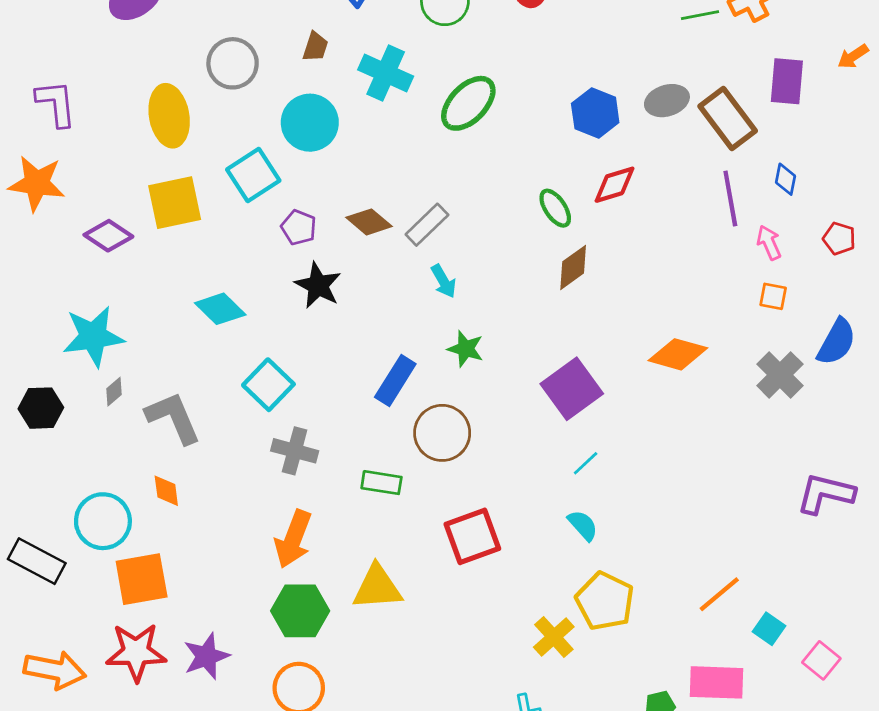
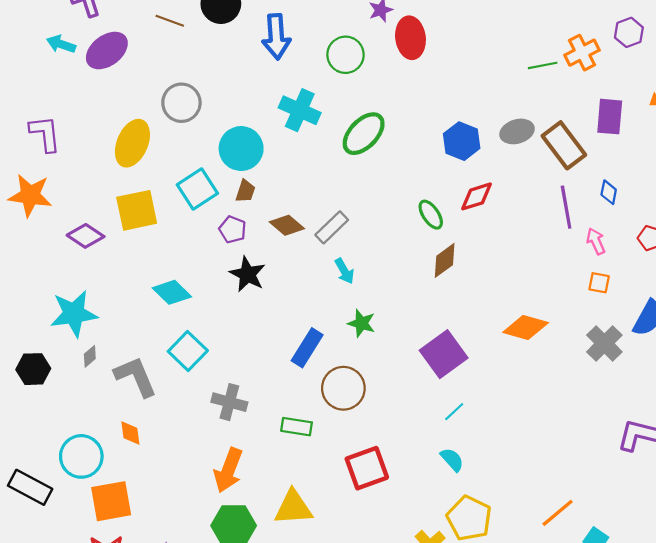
brown trapezoid: (315, 47) -> (245, 191), moved
yellow ellipse: (169, 116) -> (132, 143), turned 33
cyan square: (268, 385) -> (188, 351), moved

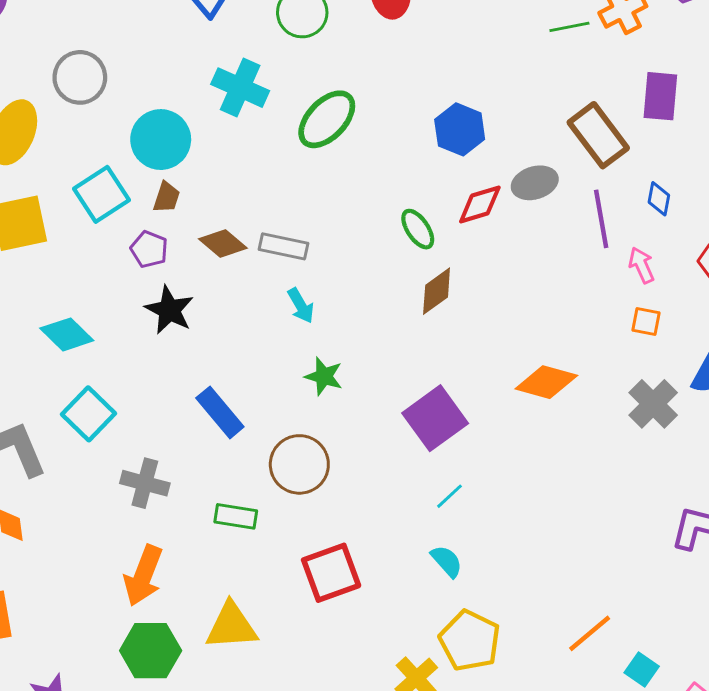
gray ellipse: (517, 131) -> (535, 183), moved
gray rectangle: (332, 227) -> (283, 246), turned 56
blue rectangle: (307, 348) -> (220, 412), moved, turned -72

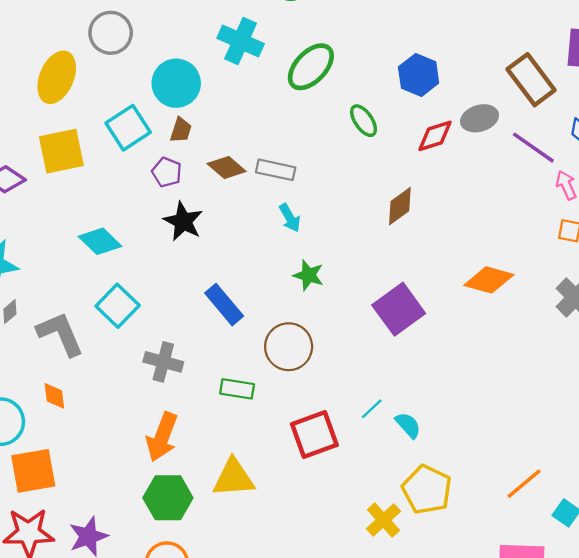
purple line: (601, 219) -> (533, 148), turned -45
green ellipse: (418, 229) -> (364, 121), moved
cyan line: (450, 496) -> (372, 409), moved

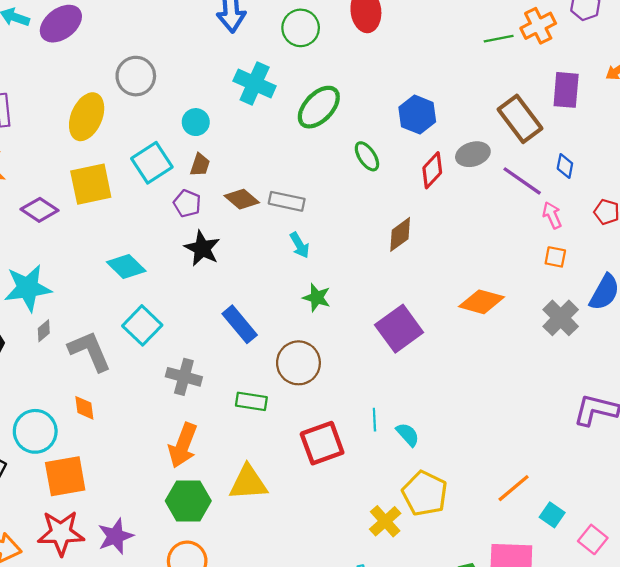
cyan circle: (176, 83) -> (196, 122), size x0.6
red diamond: (435, 136) -> (432, 170), turned -30
cyan line: (372, 409) -> (374, 420), turned -50

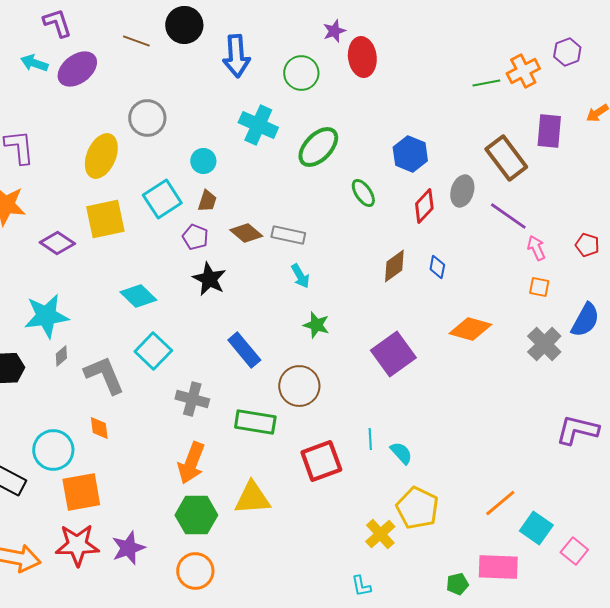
gray ellipse: (473, 154) -> (462, 191), turned -56
blue diamond: (565, 166) -> (437, 267), moved
green rectangle: (251, 401) -> (255, 422), size x1.4
cyan square: (552, 515) -> (536, 528), size x1.4

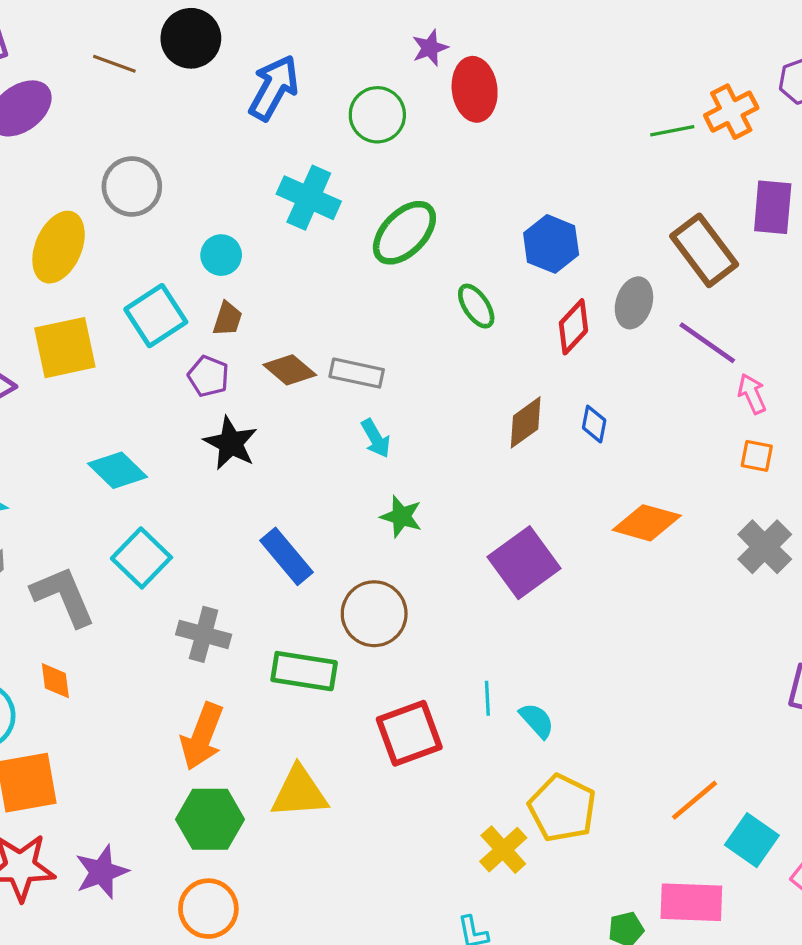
blue arrow: (236, 56) -> (274, 88), turned -147

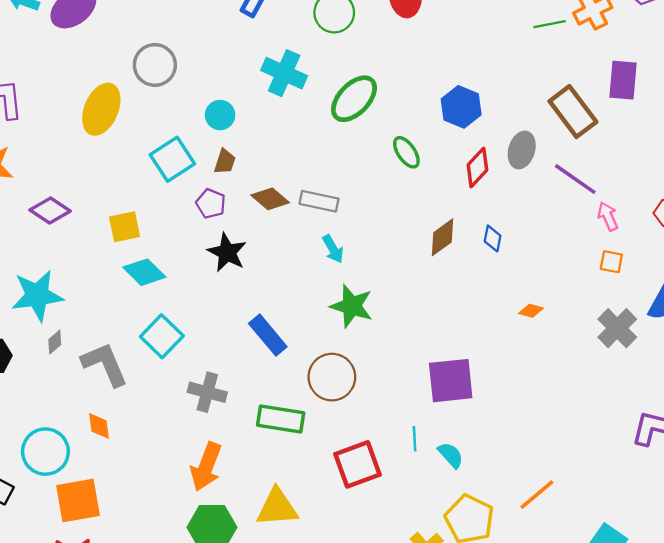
yellow square: (65, 348) -> (125, 227), moved, size x0.7
green star: (401, 516) -> (352, 306), size x1.4
orange diamond: (647, 523) -> (531, 311), size x0.5
purple square: (524, 563) -> (451, 381), moved, turned 30
orange line: (695, 800) -> (537, 495), moved

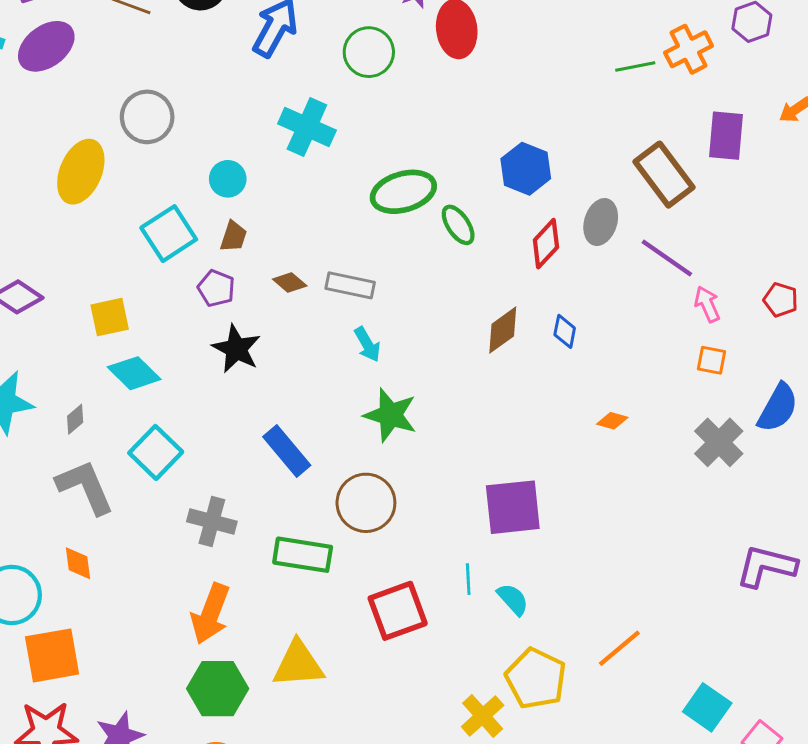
green ellipse: (354, 99) -> (403, 192), moved, turned 30
brown diamond: (270, 199) -> (290, 283), size x0.7
gray diamond: (55, 342) -> (75, 419), moved

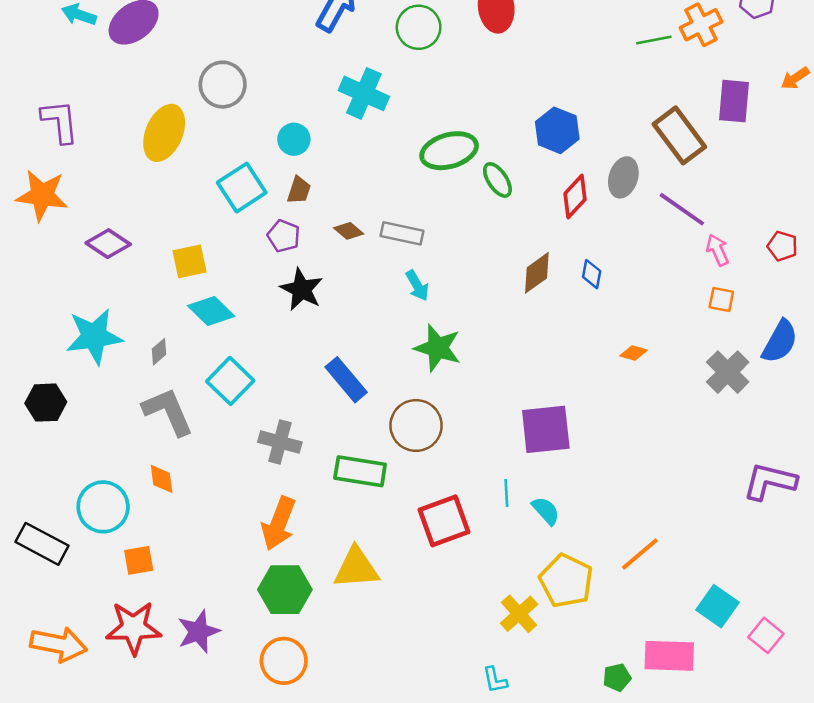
orange square: (52, 655) -> (139, 560), size x0.6

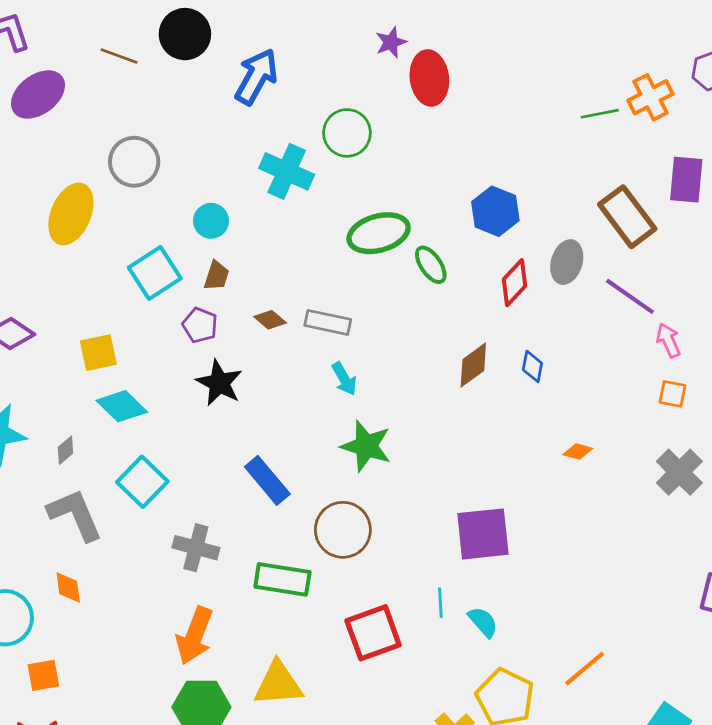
green circle: (419, 27) -> (347, 133), moved

